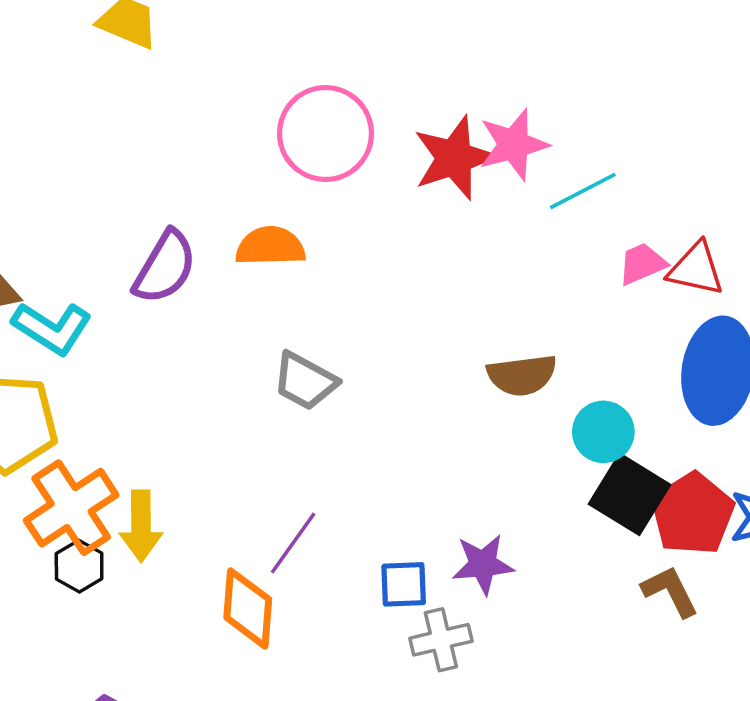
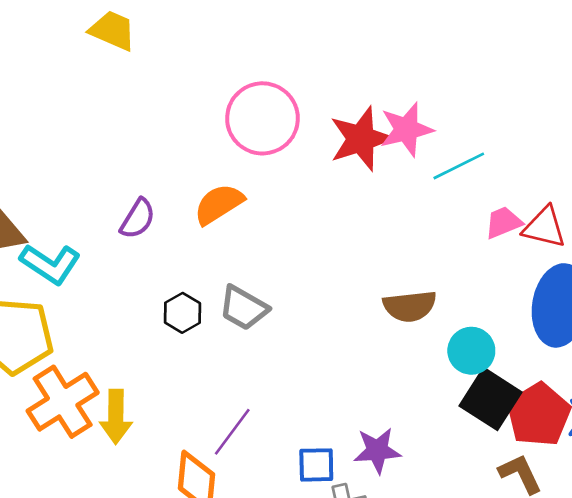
orange semicircle: (270, 246) -> (219, 204), turned -32
purple semicircle: (165, 267) -> (138, 219), size x0.7
black hexagon: (79, 566) -> (182, 313), moved

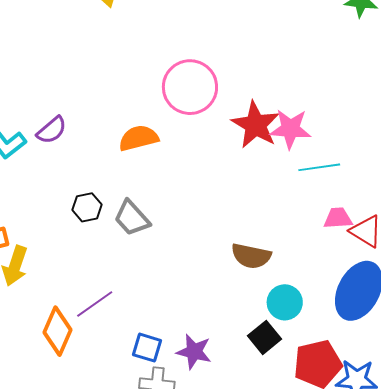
red star: (361, 139) -> (256, 125), turned 30
purple semicircle: (138, 219) -> (52, 130), moved
black square: (491, 399) -> (264, 337), moved, size x0.7

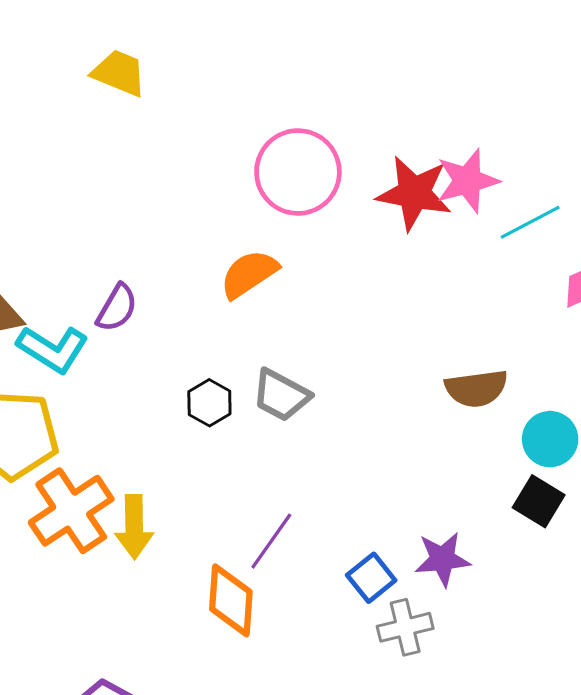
blue square: (147, 348) -> (371, 578), turned -36

